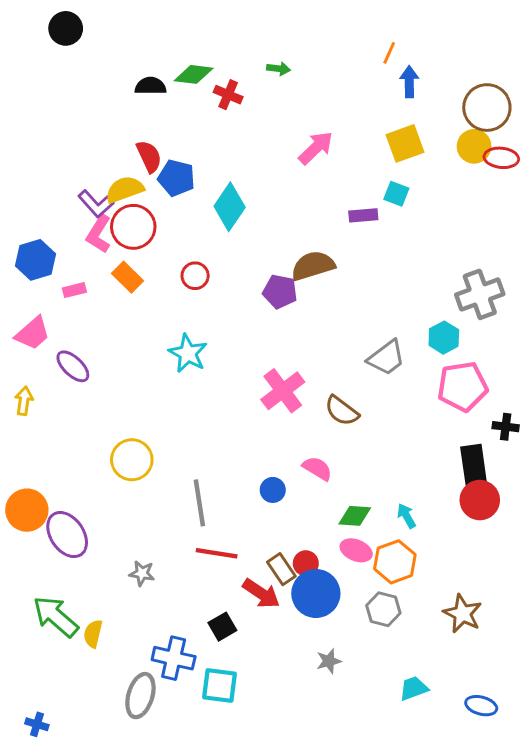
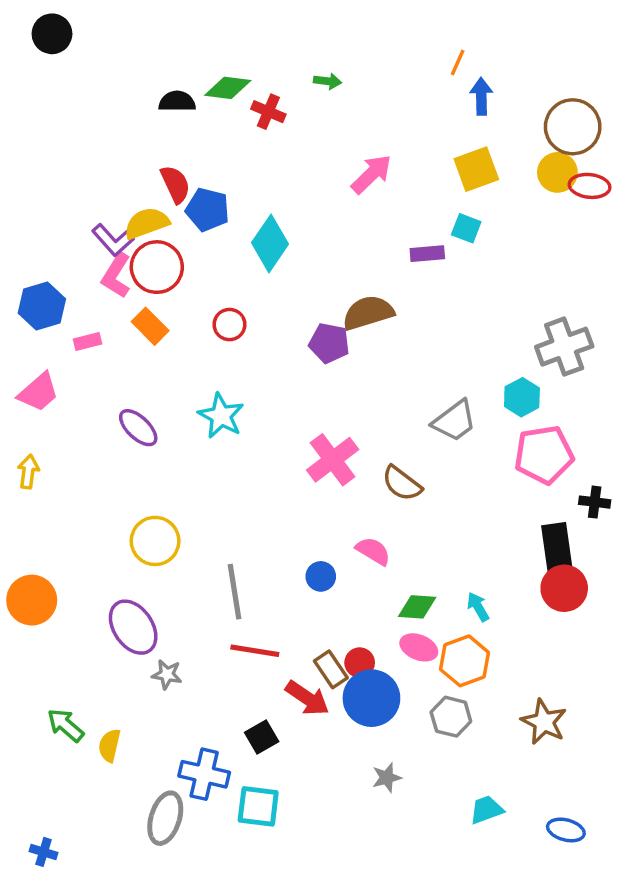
black circle: (66, 28) -> (52, 34), moved
purple ellipse: (73, 366) -> (138, 428), moved
purple ellipse: (67, 535) -> (133, 627), moved
green arrow: (56, 616) -> (66, 725), size x0.7

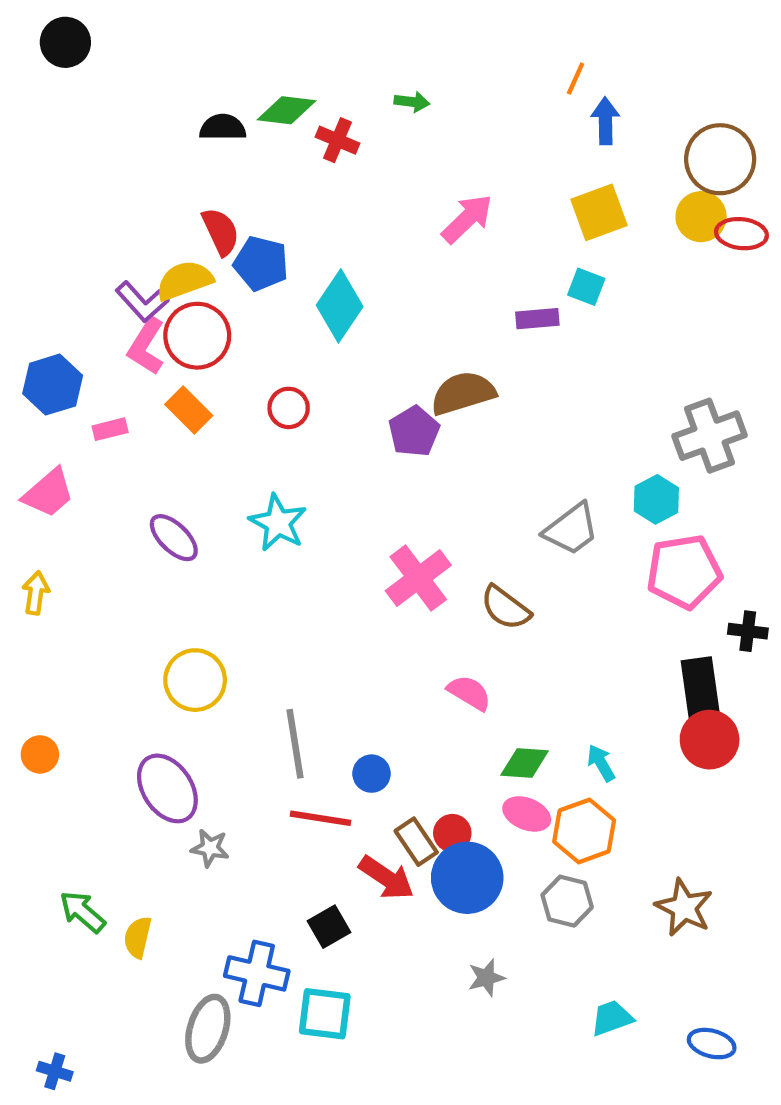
purple pentagon: (329, 343) -> (414, 431), turned 30
blue circle: (321, 576) -> (372, 774), moved
orange circle: (32, 600) -> (40, 754), size x0.6

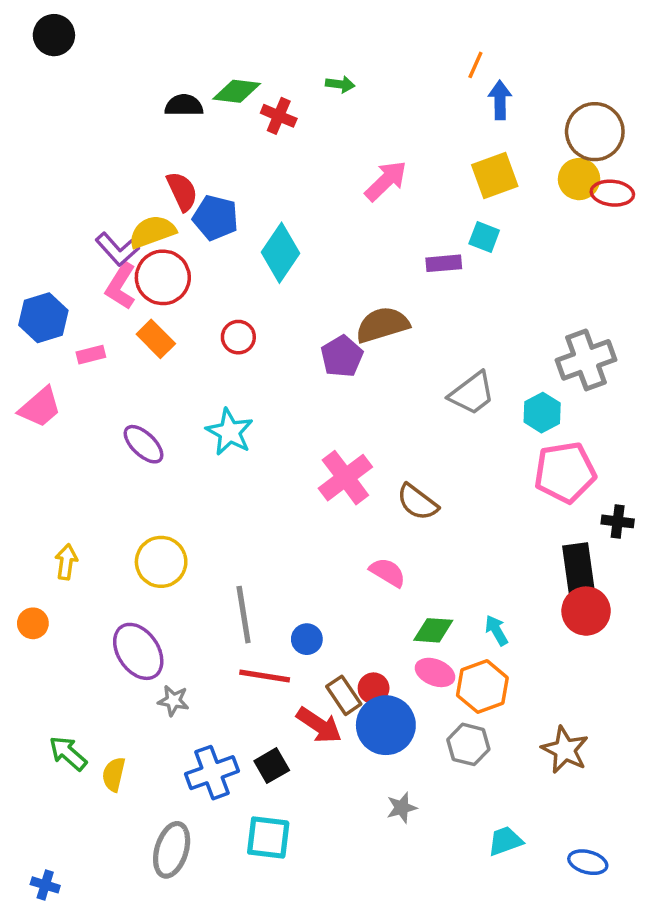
gray trapezoid: (571, 529) -> (472, 393), moved
yellow arrow: (36, 593) -> (66, 562), moved
blue cross: (257, 973) -> (212, 773), moved, turned -33

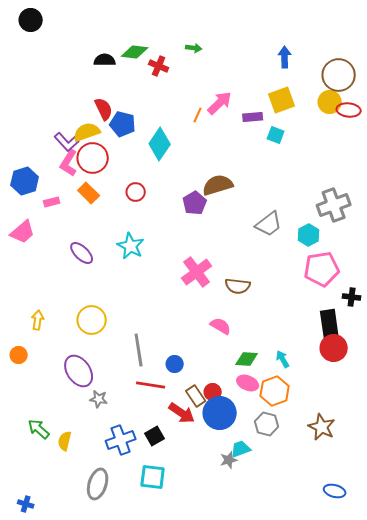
orange line: (475, 65) -> (198, 115), moved
purple rectangle: (444, 263) -> (253, 117), moved
brown semicircle: (417, 502) -> (238, 286), turned -30
cyan trapezoid: (505, 841) -> (241, 449), moved

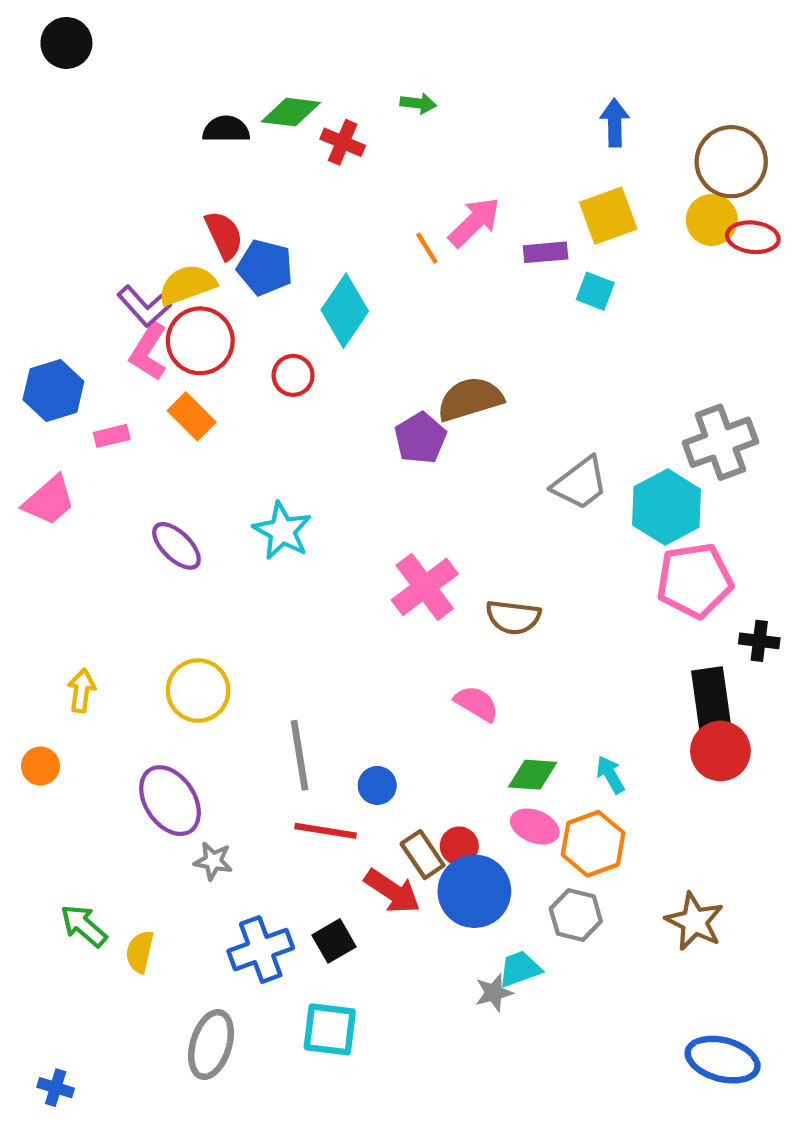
orange line: (198, 115) -> (427, 248), turned -56
red circle: (136, 192) -> (293, 375), moved
cyan hexagon: (309, 235) -> (666, 507), size x1.5
blue ellipse: (335, 491) -> (723, 1060), size x1.5

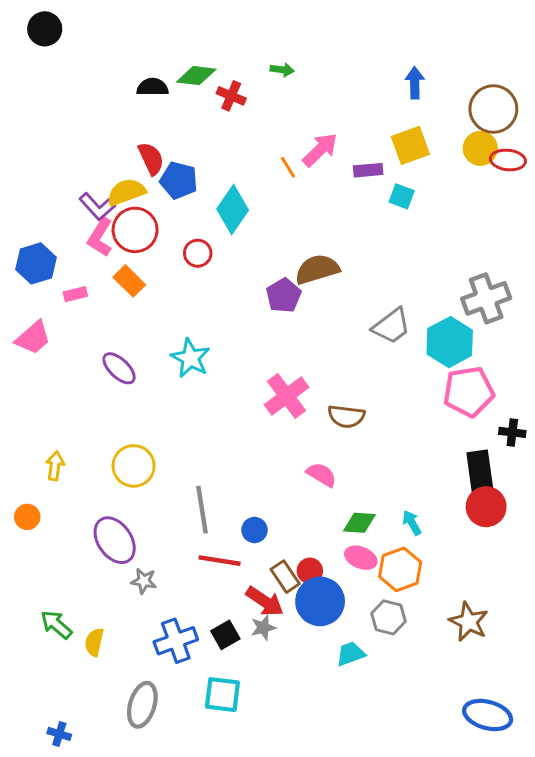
gray star: (494, 993) -> (263, 628), moved
blue cross: (56, 1088) -> (59, 734), moved

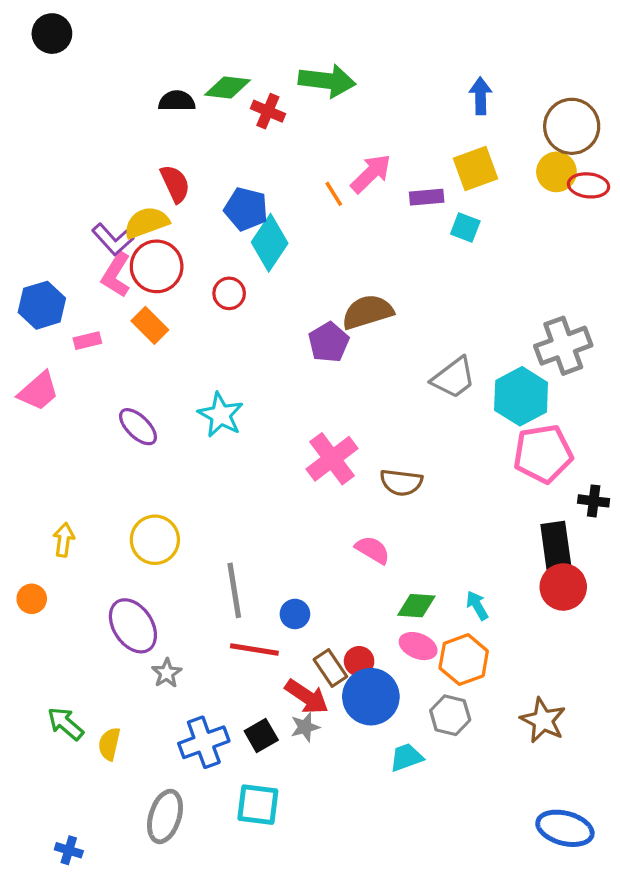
green arrow: (282, 70) -> (327, 81), size x2.0
blue pentagon: (179, 180) -> (246, 209), moved
gray star: (144, 581) -> (167, 673), turned 30

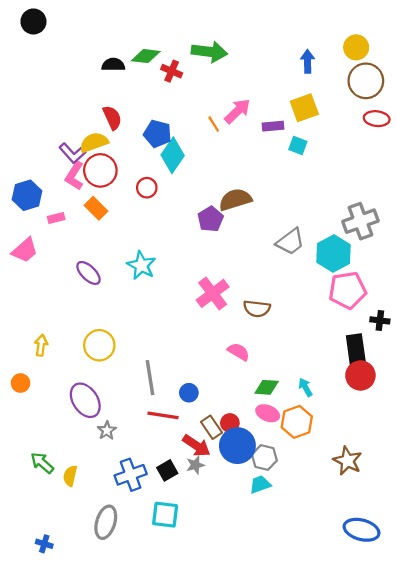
yellow circle: (556, 172) -> (356, 47), moved
gray hexagon: (450, 715) -> (264, 457), moved

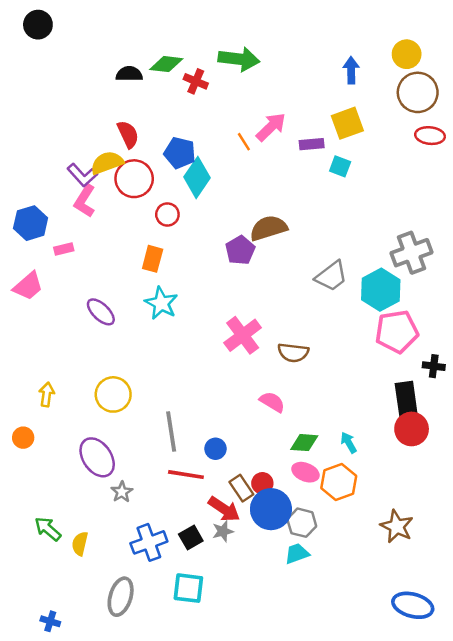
red circle: (100, 170) -> (134, 179), moved
orange rectangle: (96, 208) -> (153, 259), moved, turned 60

